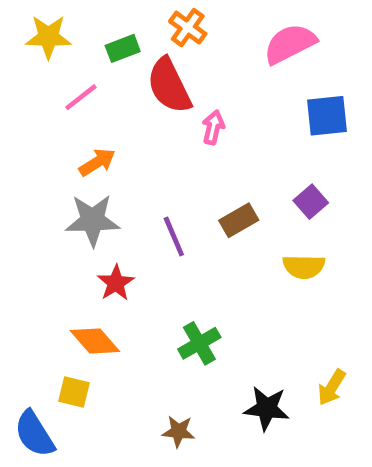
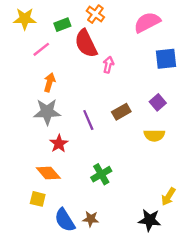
orange arrow: (97, 162) -> (49, 82), turned -42
black star: (267, 408) -> (150, 220), moved
blue semicircle: (35, 434) -> (65, 220), moved

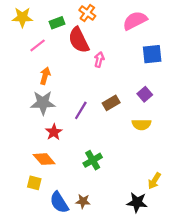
purple line: (88, 120) -> (81, 110), turned 54

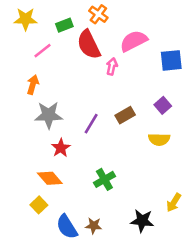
pink semicircle: (135, 21) -> (134, 41), moved
orange arrow: (45, 76) -> (33, 85), moved
yellow square: (34, 183) -> (39, 205), turned 32
black star: (137, 202) -> (142, 221), moved

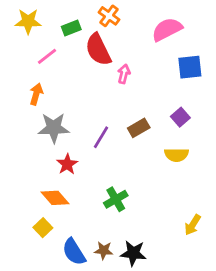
pink semicircle: (134, 41) -> (167, 29), moved
black star: (142, 221) -> (133, 253), moved

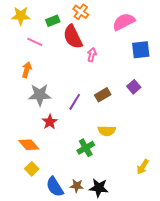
pink line: (47, 56) -> (35, 42), turned 63
yellow semicircle: (176, 155) -> (107, 131), moved
orange diamond: (55, 198) -> (29, 145), moved

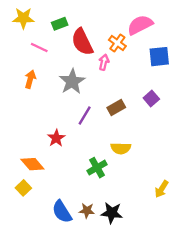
orange cross: (81, 12) -> (117, 43), moved
gray star: (40, 95) -> (72, 81), moved, turned -30
yellow square: (32, 169) -> (23, 188), moved

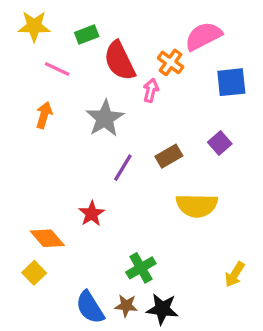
red star: (56, 138) -> (92, 214), moved
yellow semicircle: (121, 148) -> (197, 205), moved, size x1.4
green cross: (97, 168) -> (141, 268), moved

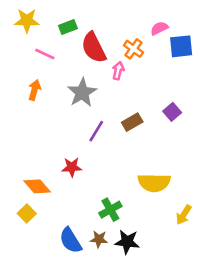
pink semicircle: (203, 36) -> (159, 28), size x0.6
blue square: (231, 82) -> (181, 46), moved
yellow semicircle: (197, 205) -> (154, 183), moved
red star: (92, 214) -> (72, 167), turned 30

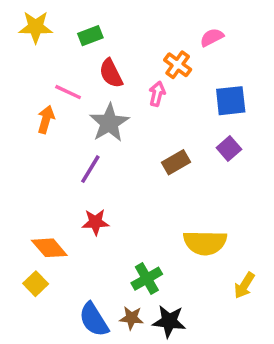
blue square: (181, 46) -> (231, 101), moved
red semicircle: (94, 48) -> (111, 73), moved, size x0.7
pink line: (45, 54) -> (68, 92), moved
purple line: (96, 131) -> (90, 169), moved

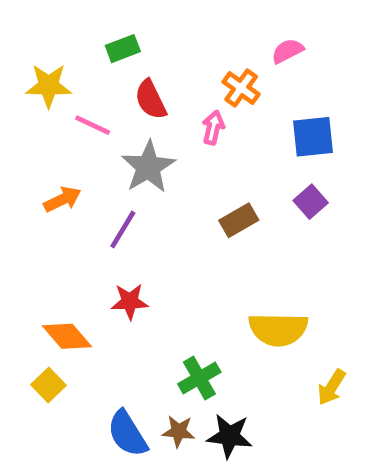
yellow star: (36, 27) -> (49, 86), moved
orange arrow: (46, 119) -> (62, 199), moved, turned 48

